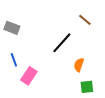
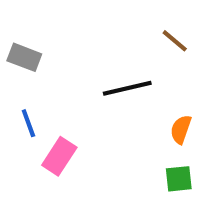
black line: (62, 43) -> (127, 88), turned 35
orange semicircle: (79, 65) -> (181, 129), moved

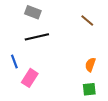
gray rectangle: (24, 57) -> (33, 12), moved
black line: (127, 88) -> (37, 37), moved

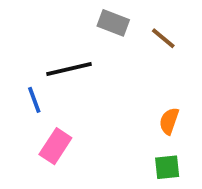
gray rectangle: (33, 12) -> (113, 23), moved
blue line: (14, 62) -> (34, 100), moved

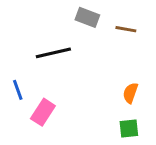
brown line: (163, 38) -> (126, 29), turned -30
blue line: (34, 100) -> (18, 90), moved

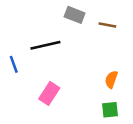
blue line: (18, 90) -> (14, 64), moved
pink rectangle: (43, 112) -> (49, 93), moved

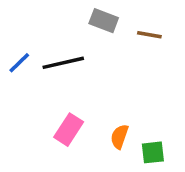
blue line: (14, 64) -> (19, 63), moved, turned 66
orange semicircle: (111, 79) -> (119, 137), moved

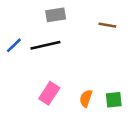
gray rectangle: (104, 21) -> (56, 15), moved, turned -30
green square: (153, 152) -> (114, 100), moved

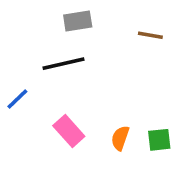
blue line: (14, 45) -> (17, 99), moved
pink rectangle: (49, 93) -> (69, 131), turned -75

